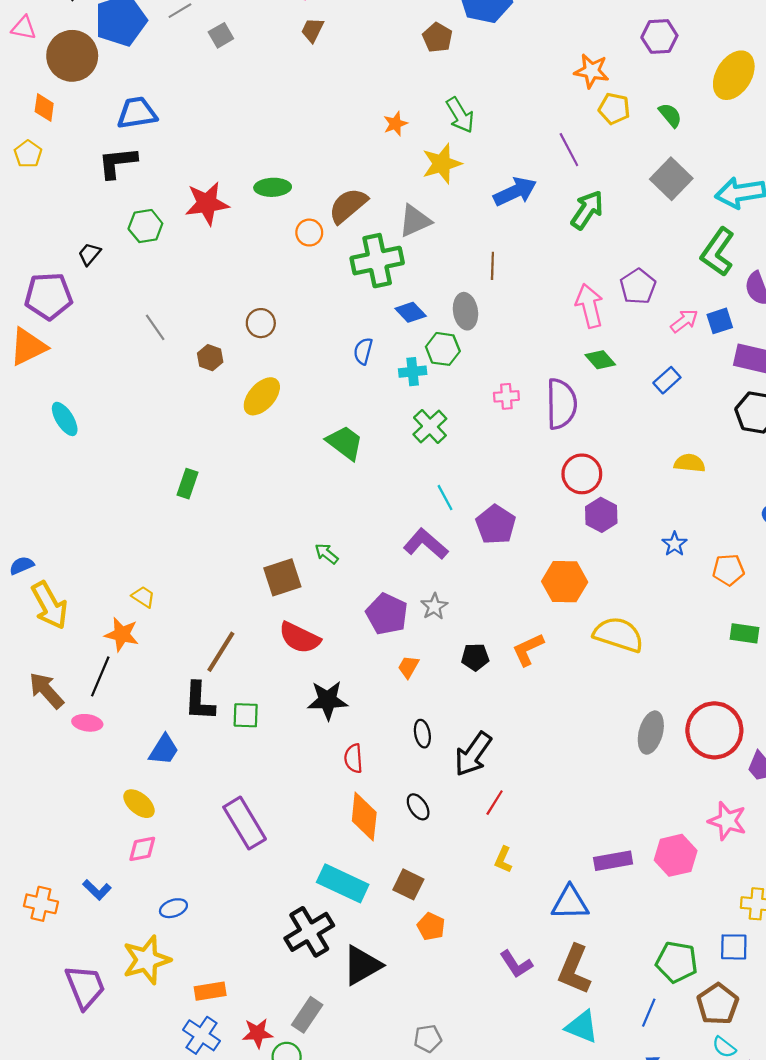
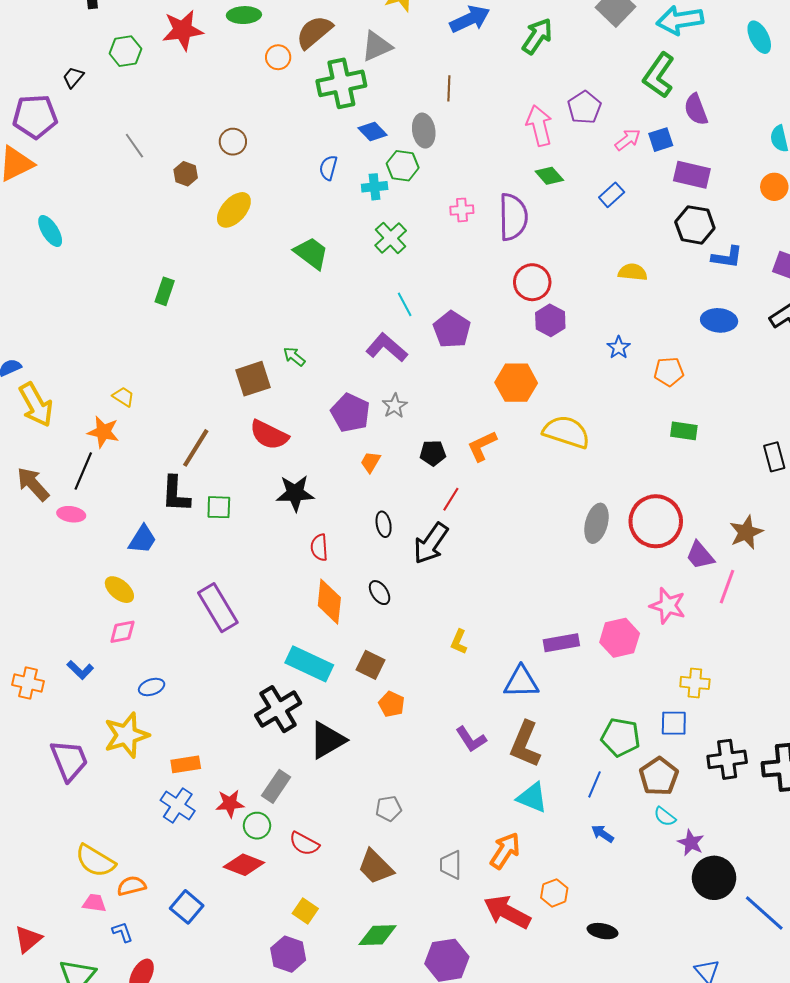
red line: (495, 803) -> (451, 499), moved

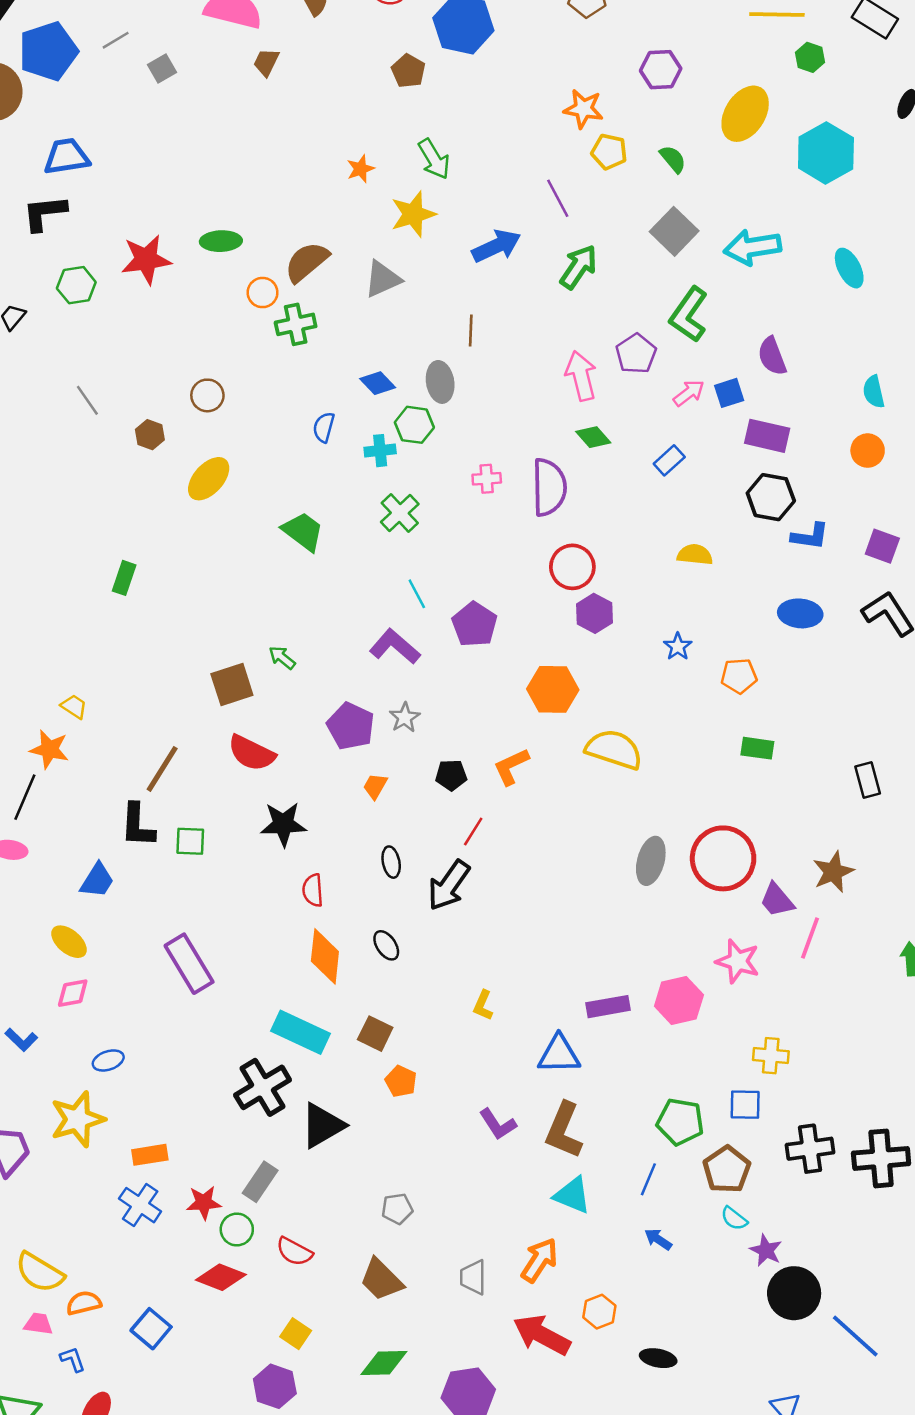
green L-shape: (659, 75) -> (689, 315), moved
green cross: (341, 83) -> (296, 324), moved, size x0.7

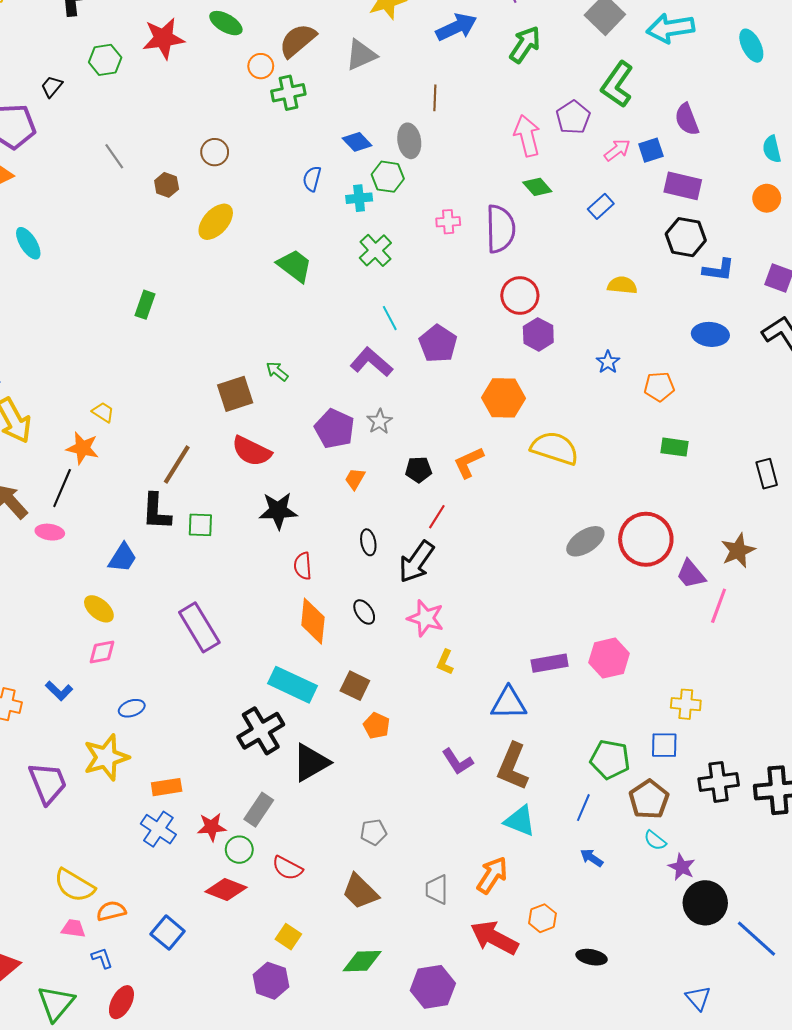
green ellipse: (221, 241) -> (226, 23), turned 32
gray ellipse: (651, 861) -> (585, 541), turned 42
pink star: (738, 961) -> (426, 618), moved

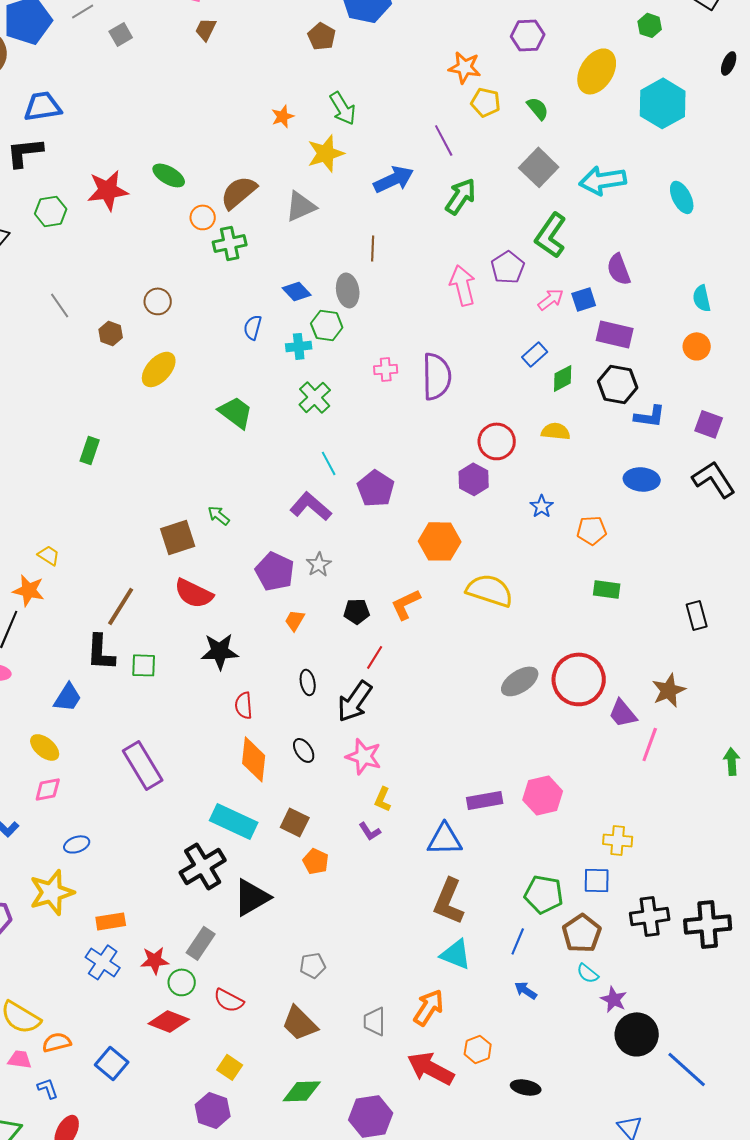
green diamond: (537, 187) -> (563, 378), moved, turned -76
red circle: (520, 295) -> (497, 441), moved
purple L-shape: (457, 761) -> (370, 831), moved, size x0.7

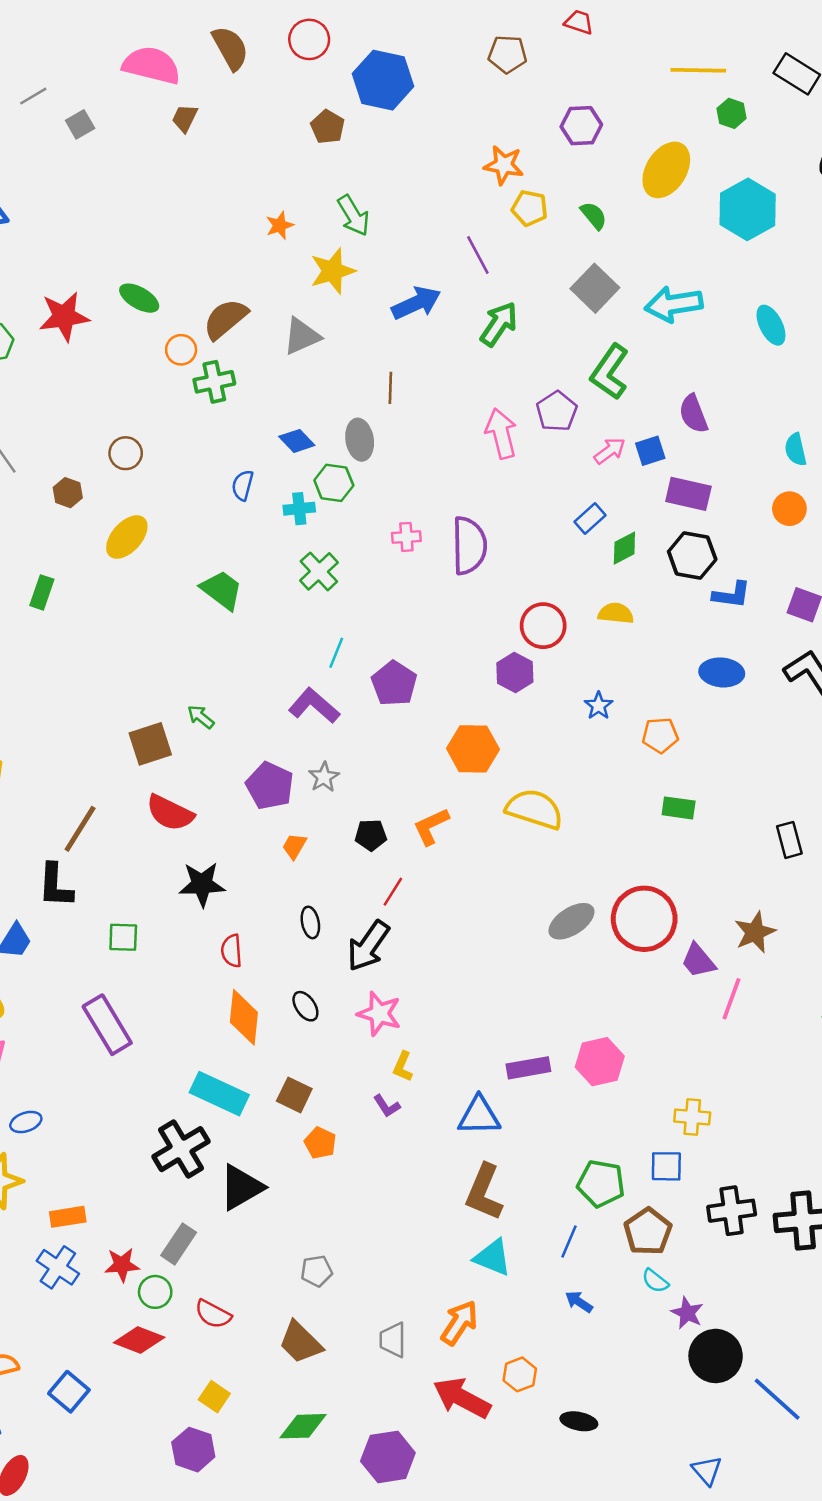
green rectangle: (90, 450) -> (42, 592), moved
cyan line: (329, 463) -> (336, 653), turned 50
green square: (144, 665) -> (123, 937), moved

